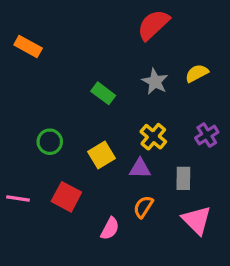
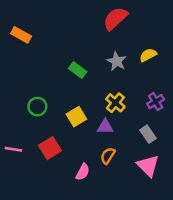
gray rectangle: (183, 178) -> (148, 134), moved, turned -36
red square: (66, 197) -> (50, 148), turned 30

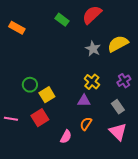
yellow semicircle: (148, 55) -> (118, 44), size x1.5
green rectangle: (78, 70) -> (62, 20), moved
yellow square: (76, 117) -> (47, 95), moved

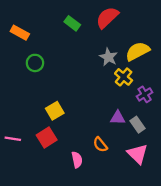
yellow cross: (92, 82) -> (124, 77), moved
green circle: (30, 85) -> (35, 63), moved
purple triangle: (84, 101) -> (118, 118), moved
orange semicircle: (86, 124) -> (100, 145), turned -72
pink semicircle: (66, 137) -> (77, 160), turned -40

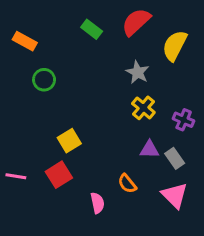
yellow semicircle: (138, 51) -> (175, 46), moved, turned -35
yellow cross: (124, 77) -> (143, 108), moved
purple cross: (145, 94) -> (184, 120), turned -35

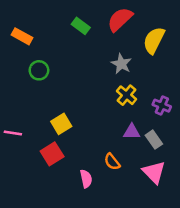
pink line: (16, 176) -> (13, 133), moved

